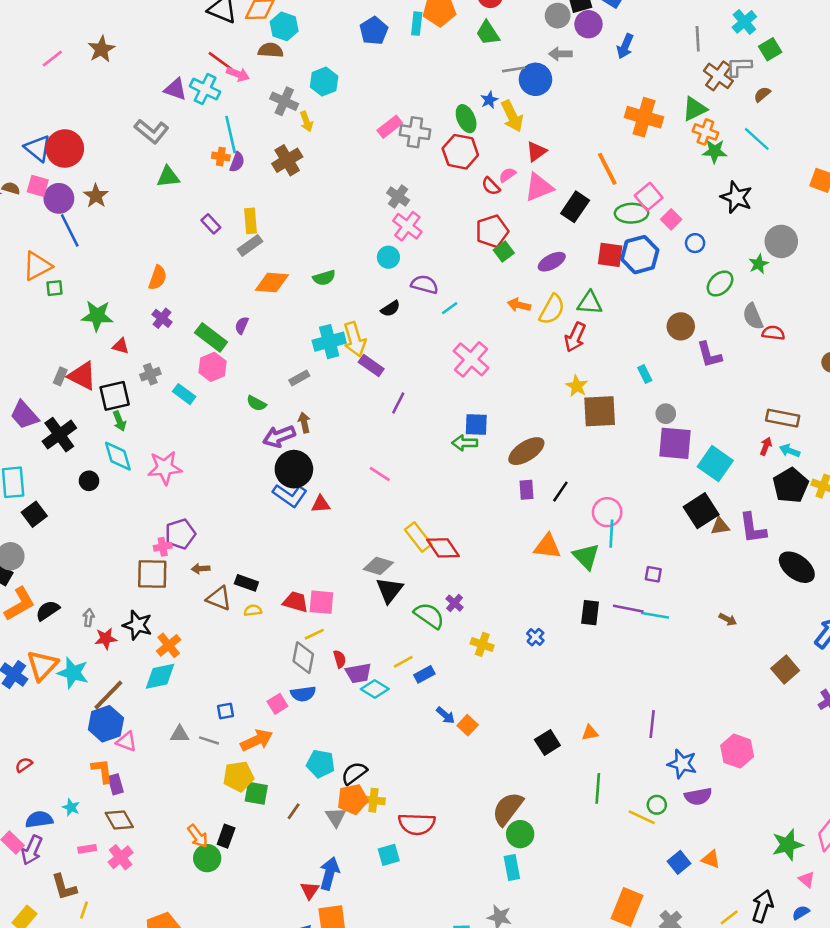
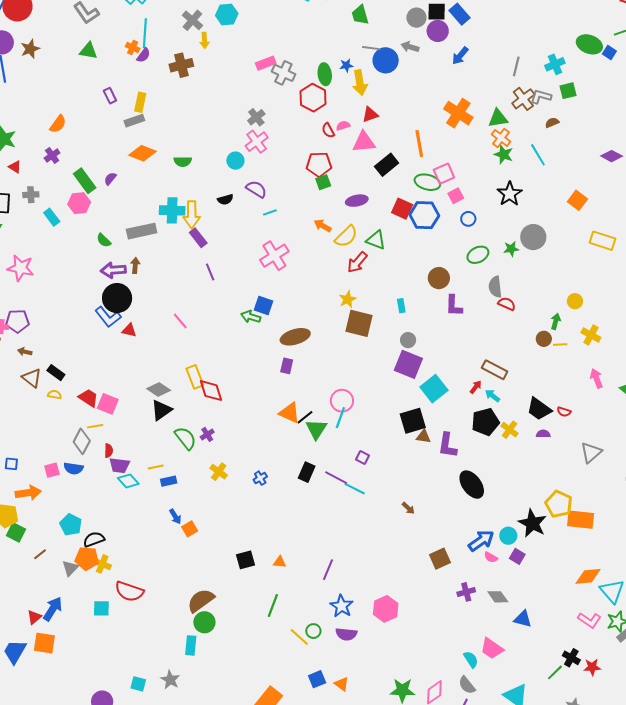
gray rectangle: (299, 378) -> (142, 231), size x1.8
purple line: (398, 403) -> (210, 272), turned -66
black line: (560, 492) -> (305, 417), moved

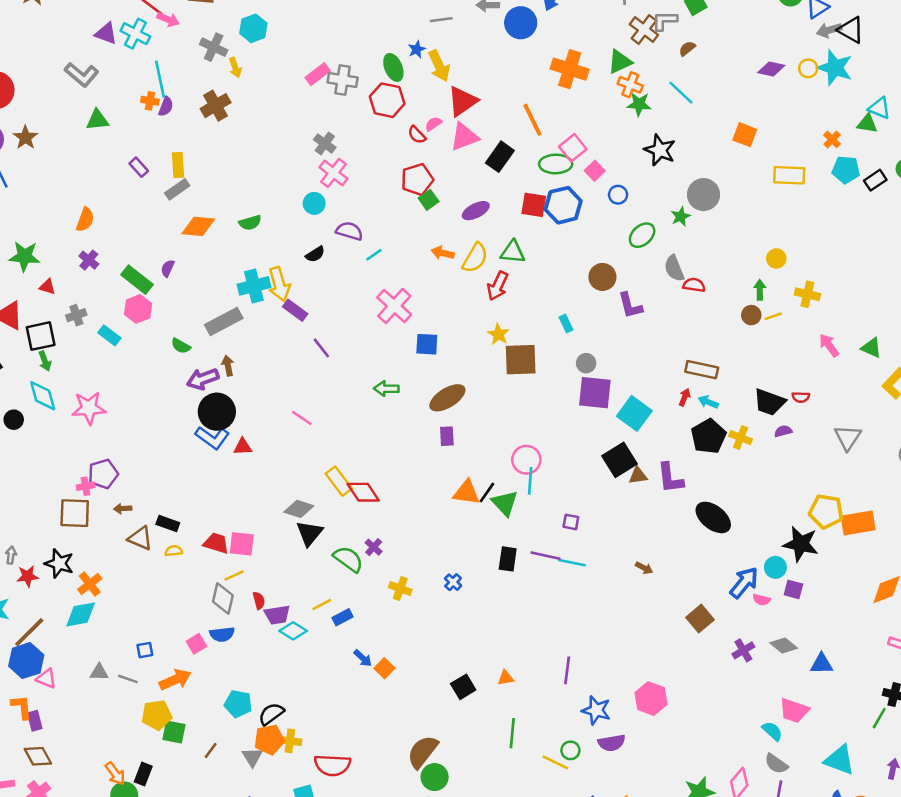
blue circle: (386, 60) -> (521, 23), moved
red triangle: (370, 115) -> (463, 101), size x1.5
blue square: (264, 306) -> (427, 344), moved

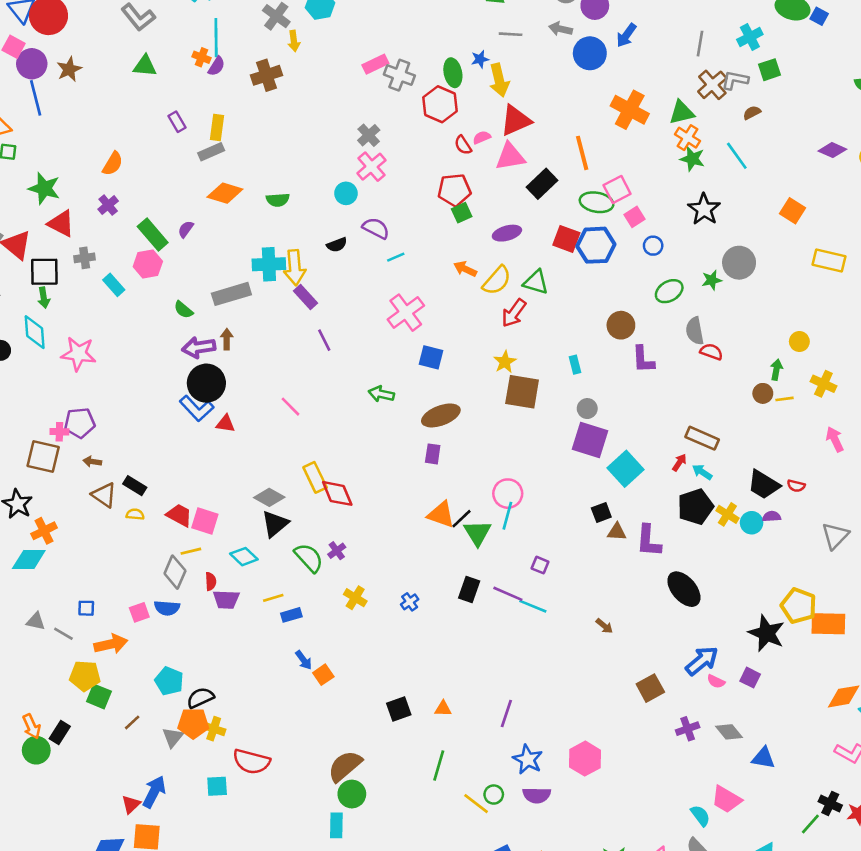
red triangle: (47, 287) -> (61, 224), size x1.6
black square: (620, 460) -> (601, 512), size x0.6
cyan circle: (775, 567) -> (752, 523), moved
cyan diamond: (293, 631) -> (244, 557), moved

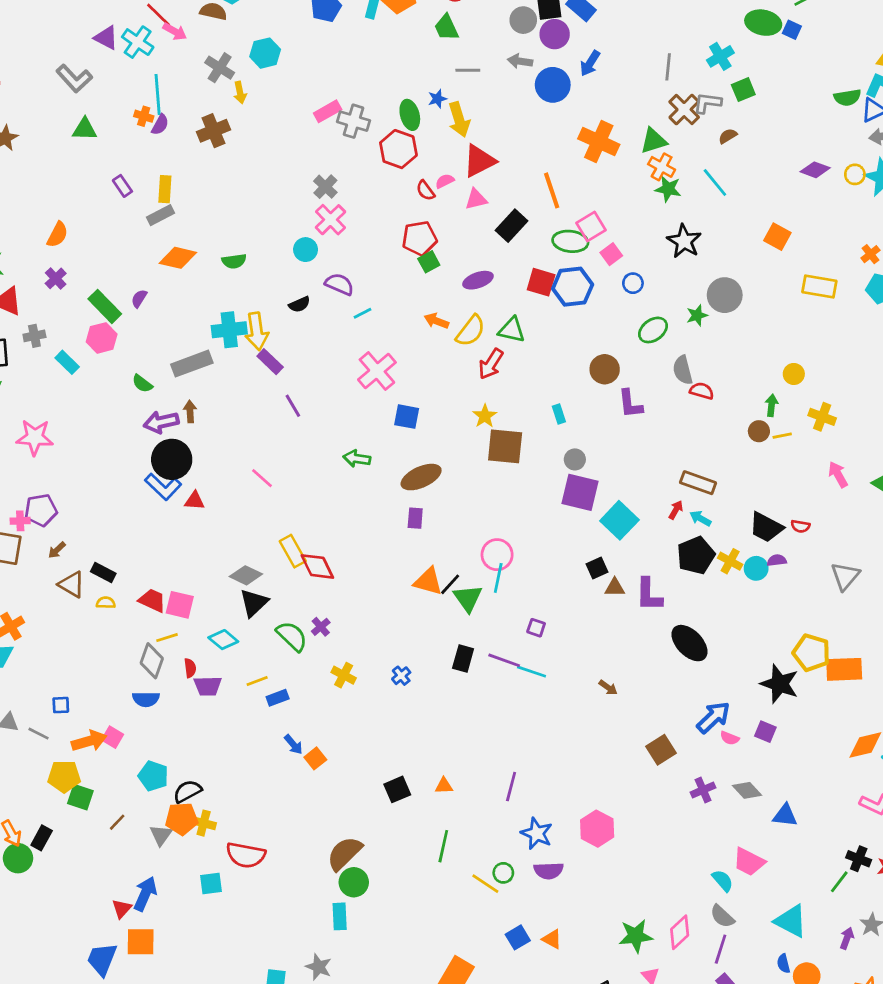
pink triangle: (510, 157) -> (476, 199), size x0.7
brown arrow: (92, 462) -> (57, 550), turned -48
pink square: (139, 612) -> (113, 737), moved, turned -36

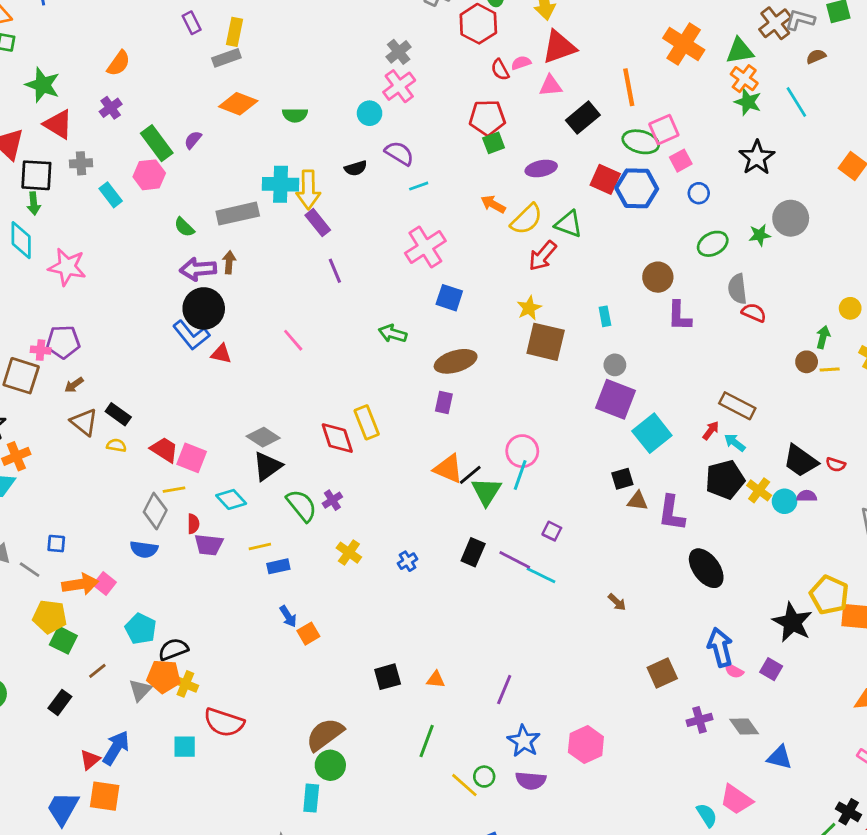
yellow rectangle: (293, 551) -> (367, 422), moved
blue arrow: (713, 717) -> (720, 647), turned -69
black rectangle: (42, 838) -> (60, 702), moved

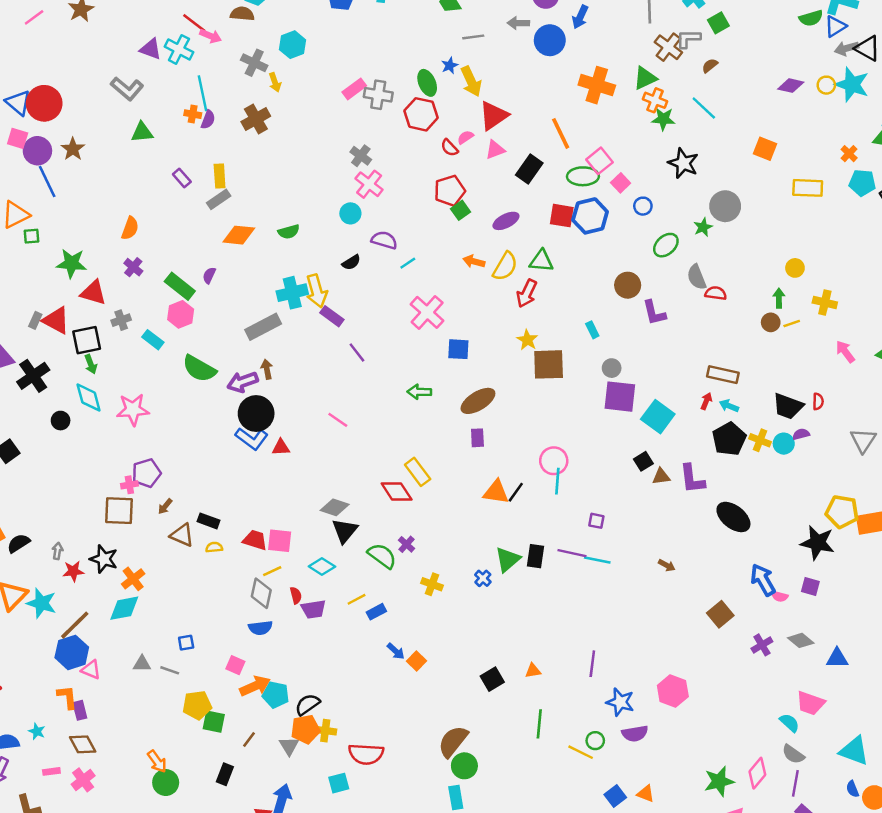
green semicircle: (184, 227) -> (199, 369), moved, size x1.8
red semicircle: (836, 465) -> (818, 401), turned -91
green triangle: (486, 491) -> (508, 559), moved, turned 32
orange arrow: (80, 584) -> (255, 686), moved

